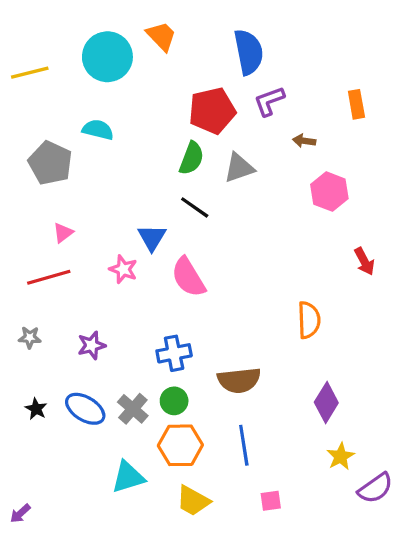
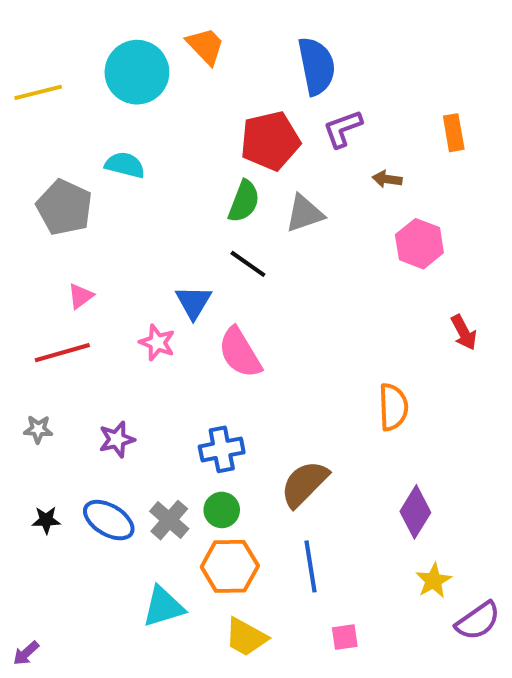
brown semicircle: (239, 380) -> (304, 484), turned 141
black star: (36, 409) -> (46, 520), turned -30

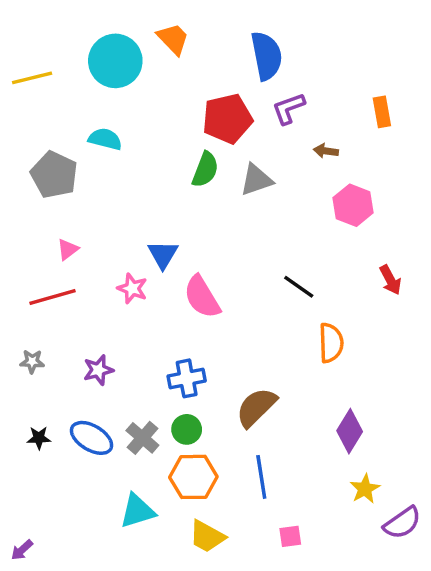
black line: (248, 264) -> (299, 287), moved

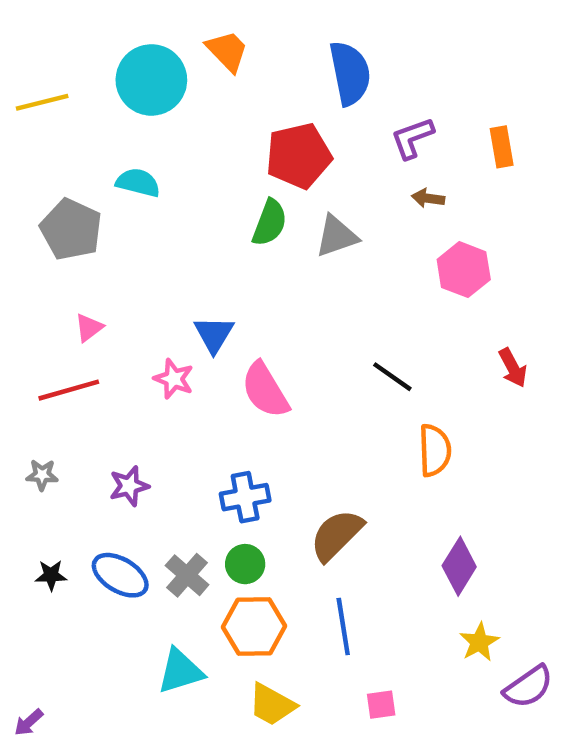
purple L-shape: (289, 108) -> (412, 138), moved

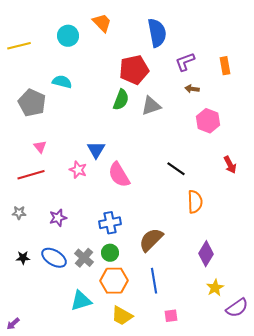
cyan circle: (151, 80) -> (68, 36), size x0.7
pink triangle: (89, 328) -> (40, 147), turned -32

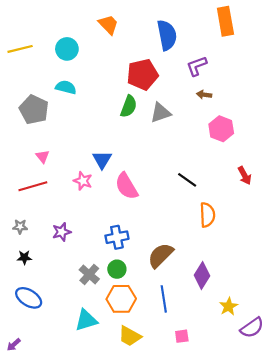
cyan circle: (68, 36) -> (67, 49), moved
orange rectangle: (225, 66) -> (225, 21), moved, size x1.5
purple diamond: (206, 254) -> (202, 276), moved
black star: (23, 258) -> (24, 257), moved
blue ellipse: (54, 258) -> (29, 298), moved

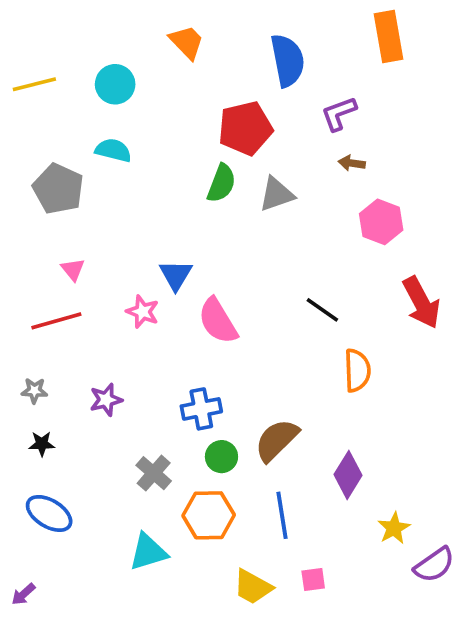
red arrow: (245, 176) -> (421, 303), size x1.6
green circle: (117, 269) -> (221, 457), moved
yellow trapezoid: (130, 336) -> (253, 587), moved

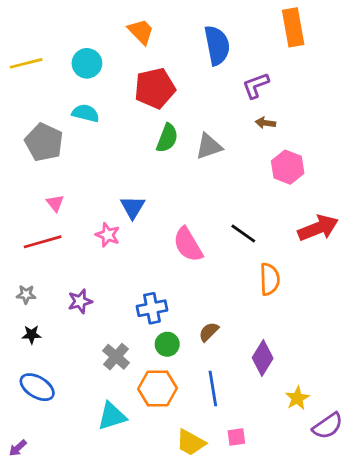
red pentagon: (245, 128) -> (155, 88), moved
red arrow: (421, 303) -> (318, 228), turned -84
pink semicircle: (218, 321) -> (188, 245), moved
brown semicircle: (277, 440) -> (209, 332), size x0.6

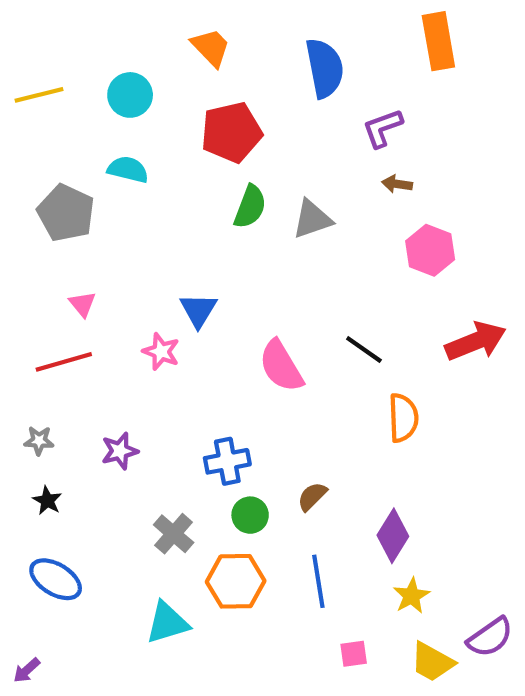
black star: (32, 335) -> (47, 501), turned 30
yellow star: (297, 398) -> (412, 596), moved
yellow trapezoid: (191, 442) -> (432, 662), moved

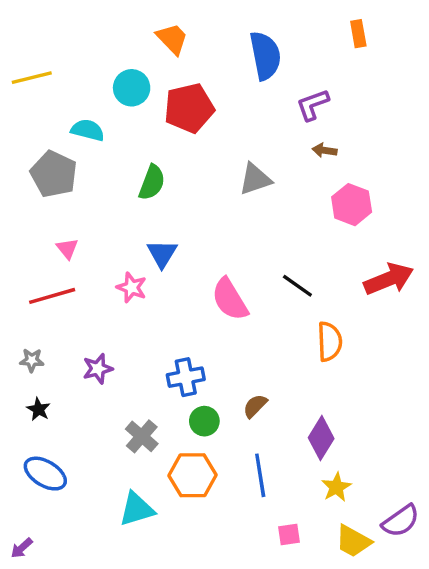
orange rectangle: (438, 41) -> (358, 34), size x0.6
cyan circle: (130, 95) -> (132, 88), moved
cyan semicircle: (128, 169) -> (88, 130), moved
green semicircle: (250, 207) -> (152, 183), moved

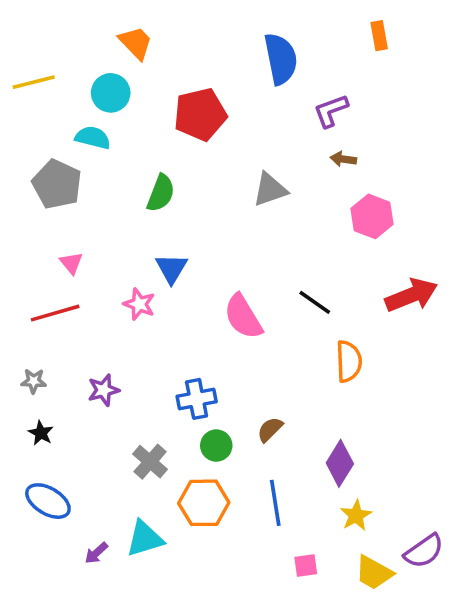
orange trapezoid: (172, 39) -> (136, 43), moved
cyan circle: (132, 88) -> (111, 93), moved
purple arrow: (22, 548) -> (96, 553), moved

